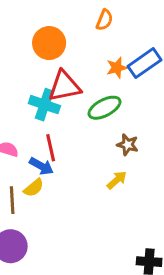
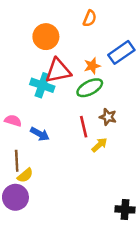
orange star: (117, 68) -> (92, 66), moved
red line: (51, 148) -> (84, 127), moved
yellow semicircle: (34, 188) -> (25, 175), moved

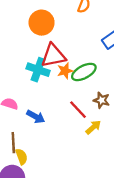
orange star: (92, 66) -> (65, 71), moved
red line: (84, 127) -> (78, 110), turned -30
yellow semicircle: (25, 175) -> (22, 157), turned -70

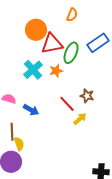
red triangle: (53, 56) -> (52, 44), moved
cyan cross: (38, 70) -> (33, 70), turned 30
green ellipse: (84, 72) -> (71, 53), moved, turned -40

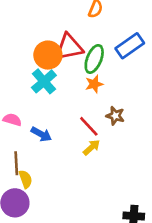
orange circle: (36, 30) -> (48, 55), moved
orange star: (56, 71) -> (94, 84), moved
yellow arrow: (80, 119) -> (91, 147), moved

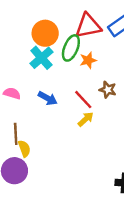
red triangle: (69, 47) -> (88, 26), moved
green ellipse: (94, 59) -> (71, 48), moved
blue arrow: (41, 134) -> (48, 98), moved

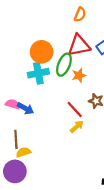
cyan cross: (41, 58) -> (38, 73), turned 30
blue arrow: (48, 98) -> (26, 108), moved
yellow semicircle: (24, 149) -> (23, 152), turned -88

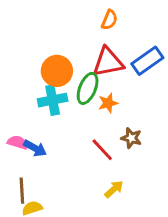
yellow arrow: (77, 127) -> (114, 189), moved

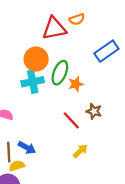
orange semicircle: (109, 20) -> (77, 19), turned 49
red triangle: (108, 62) -> (54, 28), moved
blue arrow: (35, 148) -> (27, 148), moved

